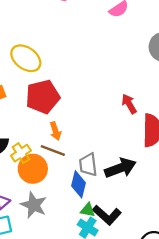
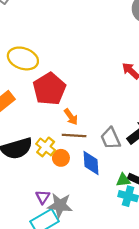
orange circle: (33, 169) -> (61, 158), size x0.6
blue diamond: (78, 184) -> (91, 163), moved
gray star: (34, 205) -> (60, 205), moved

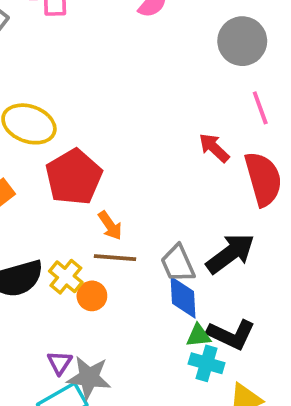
blue diamond: (91, 163) -> (183, 297), moved

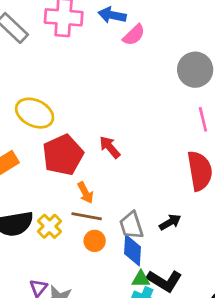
red arrow: (214, 148) -> (110, 147), moved
black arrow: (230, 253) -> (170, 222), size x0.6
orange circle: (92, 296) -> (95, 241), moved

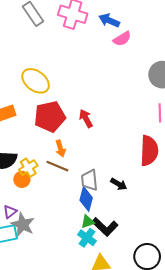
black arrow: (170, 222) -> (119, 184), turned 49
orange circle: (95, 241) -> (22, 179), moved
green triangle: (141, 279) -> (88, 222), turned -32

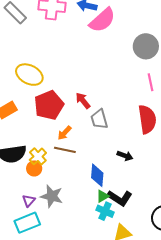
pink semicircle: (122, 39) -> (102, 20), size x1.6
orange arrow: (60, 148) -> (64, 133), turned 70
gray trapezoid: (89, 180) -> (99, 119), moved
gray star: (23, 225) -> (52, 196), moved

